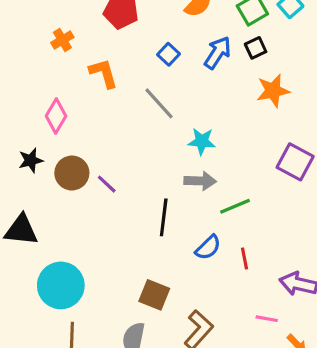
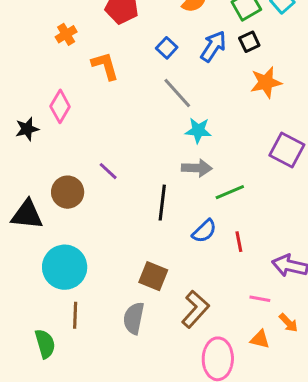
gray line: (159, 103) -> (177, 93), moved
black star: (31, 160) -> (27, 129), moved
brown circle: (72, 173) -> (68, 192), moved

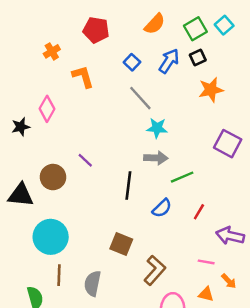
red line: (239, 242) -> (199, 212), moved, turned 42
gray semicircle: (134, 318) -> (92, 284), moved

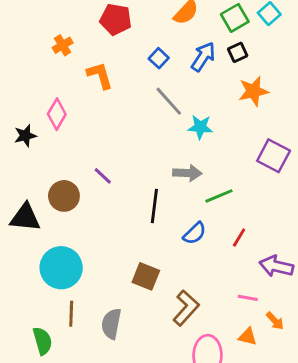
cyan star: (157, 128) -> (200, 127), moved

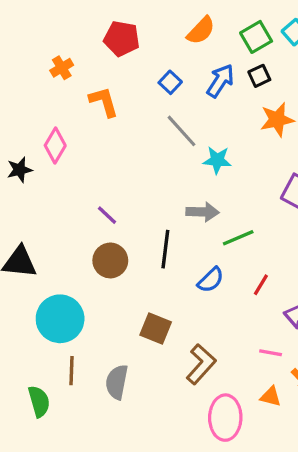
brown circle: (64, 196) -> (110, 260), moved

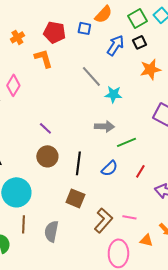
red pentagon: (122, 39) -> (54, 32), moved
blue square: (170, 82) -> (84, 28), moved, turned -32
black line: (165, 249) -> (78, 163), moved
pink line: (271, 353) -> (129, 217), moved

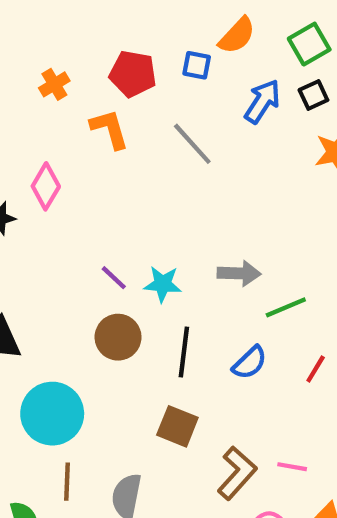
gray line: (91, 76) -> (192, 144), moved
cyan star: (113, 94) -> (163, 284), moved

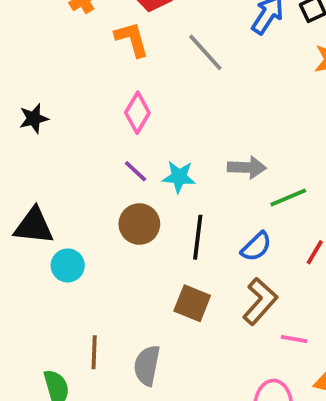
pink diamond: (46, 186) -> (137, 113), moved
cyan circle: (52, 414) -> (68, 265), moved, size x0.6
brown L-shape: (237, 473) -> (260, 301), moved

